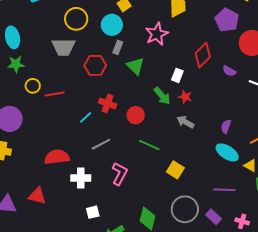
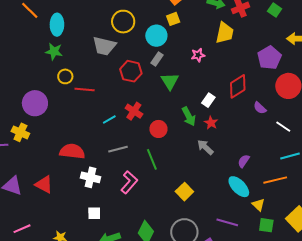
pink star: (157, 34) -> (198, 55), size x0.6
green line: (149, 145) -> (152, 159), moved, turned 30

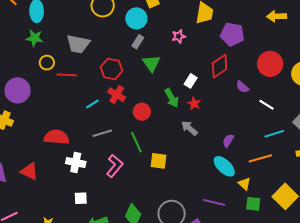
gray trapezoid: (104, 46) -> (78, 44), moved
purple pentagon: (269, 58) -> (232, 34), moved, turned -30
red hexagon: (131, 71) -> (112, 69), moved
yellow square: (184, 192) -> (158, 161), moved, turned -36

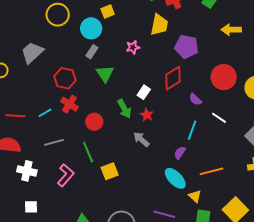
gray trapezoid: (78, 44) -> (32, 53), turned 125
red line: (67, 75) -> (15, 116), moved
cyan line: (274, 134) -> (192, 130), moved, turned -54
yellow square: (158, 161) -> (110, 171), turned -30

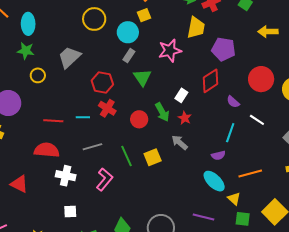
pink star: (133, 47) -> (170, 51), size x1.6
cyan line: (45, 113) -> (83, 117), turned 32
red circle: (94, 122) -> (139, 119), moved
purple semicircle: (180, 153) -> (218, 155), turned -136
yellow square: (110, 171) -> (153, 157), moved

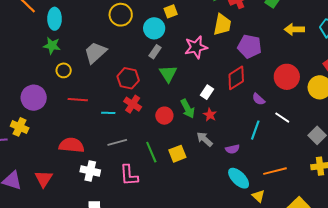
red line: (53, 121) -> (78, 100), moved
purple semicircle: (218, 155) -> (232, 149), moved
pink L-shape: (104, 179) -> (129, 175), turned 135
red triangle: (19, 184) -> (44, 179), turned 36

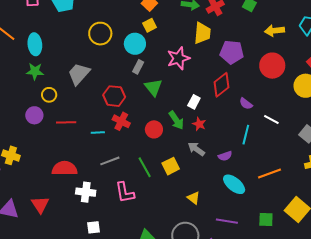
red circle: (287, 77) -> (272, 66), moved
purple circle: (34, 98) -> (34, 115), moved, size x0.7
yellow triangle: (258, 196) -> (194, 198), moved

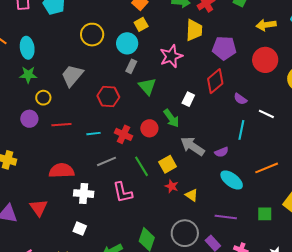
red cross: (121, 121) -> (123, 134), moved
red star: (199, 124) -> (172, 186), moved
gray arrow: (196, 149) -> (192, 146), size x1.4
white square: (94, 227) -> (80, 229), moved, turned 32

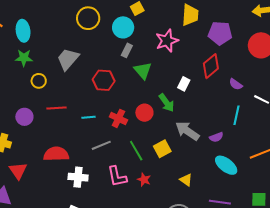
purple circle: (29, 119) -> (24, 117), moved
red star: (172, 186) -> (144, 180), moved
red triangle: (39, 208) -> (18, 171), moved

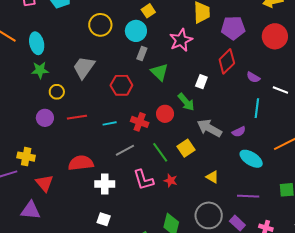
purple circle: (24, 117) -> (45, 118), moved

